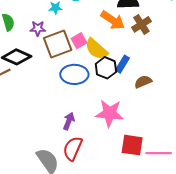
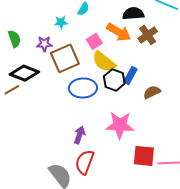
pink square: (79, 41) -> (94, 41), moved

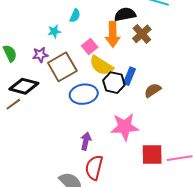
orange arrow: (119, 32) -> (113, 34), turned 65

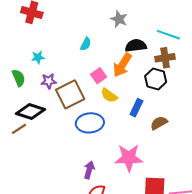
cyan star: (54, 31) -> (38, 57), moved
orange arrow: (113, 34) -> (122, 65), turned 30
brown cross: (142, 34) -> (165, 58), moved, turned 30
yellow semicircle: (101, 66) -> (109, 95), size x0.7
black hexagon: (114, 83) -> (156, 79), moved

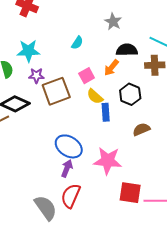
cyan star: (38, 57) -> (28, 51), size x1.6
orange arrow: (122, 65) -> (111, 68), size x0.7
black hexagon: (156, 79) -> (130, 94), moved
blue rectangle: (136, 108) -> (106, 112), moved, turned -36
blue ellipse: (90, 123) -> (69, 146), moved, turned 32

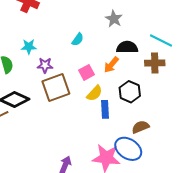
cyan star: (28, 51) -> (29, 47), size x0.7
purple star: (36, 76) -> (45, 65), moved
yellow semicircle: (95, 96) -> (95, 93), turned -90
blue ellipse: (69, 146) -> (128, 149), moved

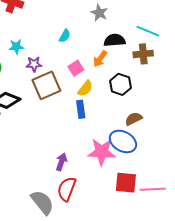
blue rectangle: (105, 109) -> (81, 109), moved

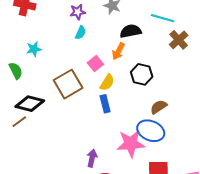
brown cross: (143, 54) -> (179, 40), moved, turned -30
purple star: (34, 64) -> (78, 12), moved

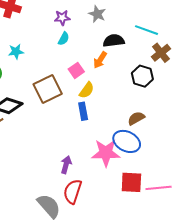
black hexagon: (142, 74) -> (142, 76), moved

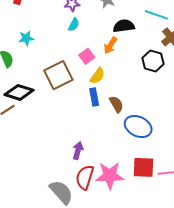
brown semicircle: (136, 118) -> (116, 104), moved, turned 90
pink star: (106, 153) -> (110, 175), moved

